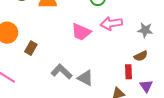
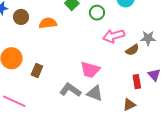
pink trapezoid: (81, 32) -> (90, 70), moved
brown semicircle: (141, 56) -> (132, 50), moved
purple triangle: (146, 86) -> (154, 75), moved

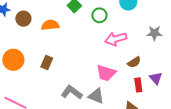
gray star: (148, 38) -> (154, 33), moved
brown semicircle: (132, 50) -> (134, 62), moved
pink trapezoid: (90, 70) -> (106, 73), moved
brown rectangle: (37, 71) -> (47, 63), moved

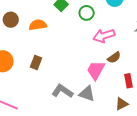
brown semicircle: (134, 62) -> (114, 58), moved
pink trapezoid: (106, 73) -> (96, 70), turned 105

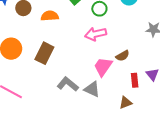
pink arrow: (104, 36) -> (96, 34), moved
brown rectangle: (36, 63) -> (44, 53), size x1.5

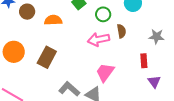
brown semicircle: (123, 56) -> (121, 31), moved, turned -72
red rectangle: (135, 80) -> (144, 61), moved

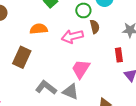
green circle: (103, 14) -> (83, 10), moved
orange semicircle: (53, 20) -> (39, 29), moved

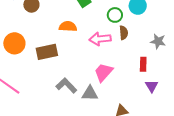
brown rectangle: (22, 57) -> (47, 52), turned 45
gray triangle: (70, 92) -> (90, 93), turned -30

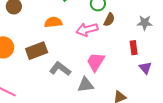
brown semicircle: (124, 33) -> (109, 20), turned 40
gray L-shape: (66, 85) -> (60, 69), moved

